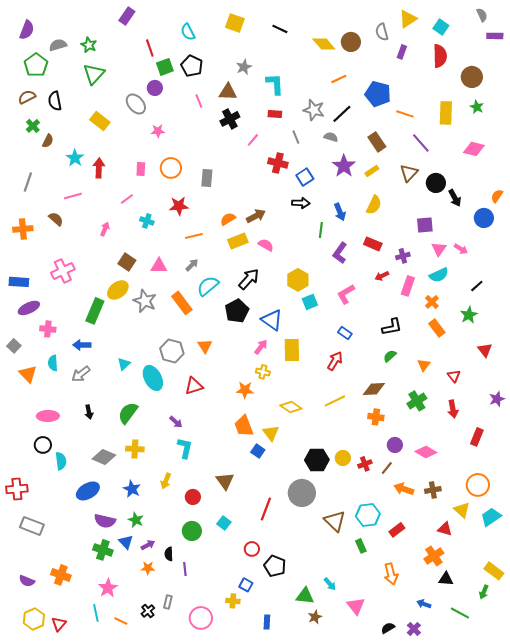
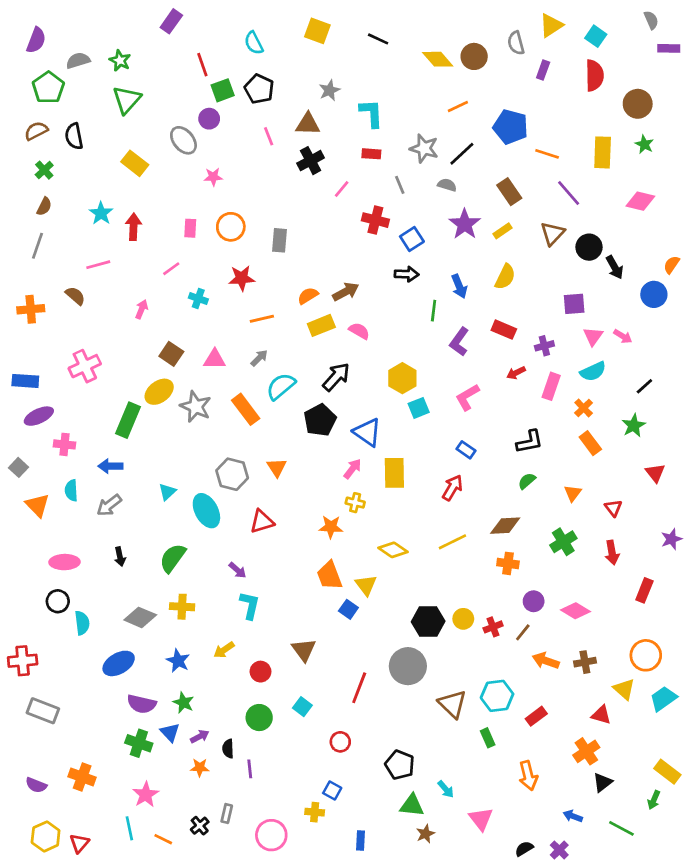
brown semicircle: (48, 141) -> (44, 207), moved
yellow arrow: (166, 481) -> (224, 650), turned 35
black pentagon: (275, 566) -> (400, 765), moved
black triangle: (446, 579) -> (603, 782), turned -42

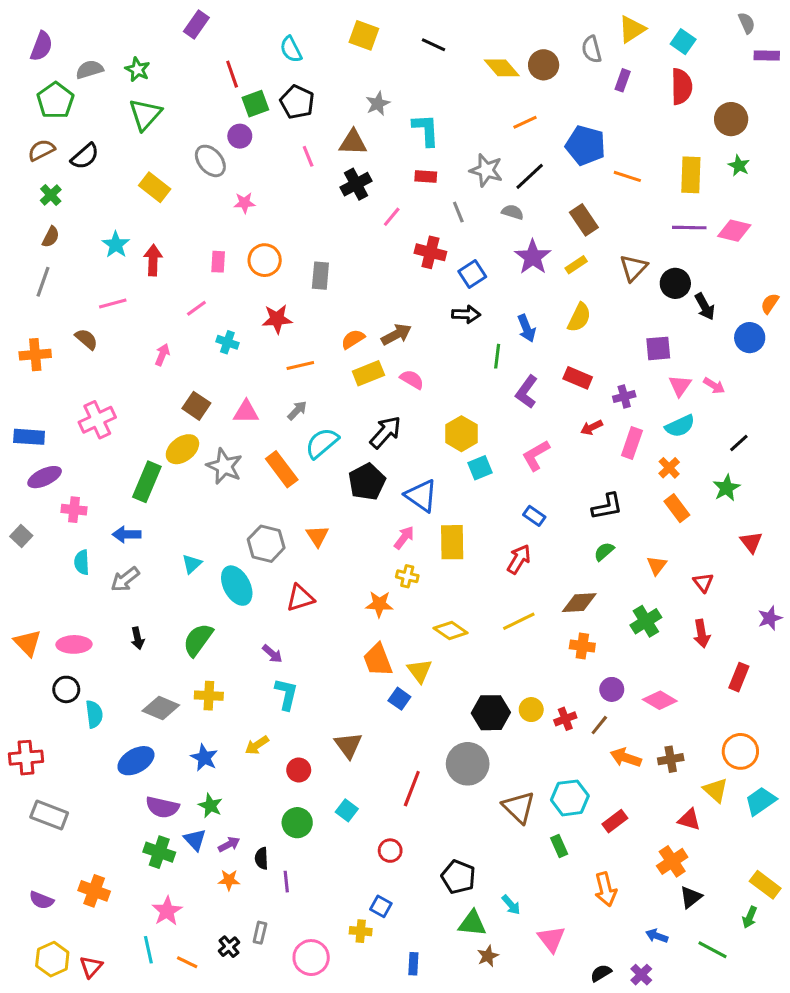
black semicircle: (74, 136) -> (85, 156), turned -120
purple line: (569, 193) -> (689, 228), moved, turned -48
orange triangle: (37, 505) -> (27, 643), moved

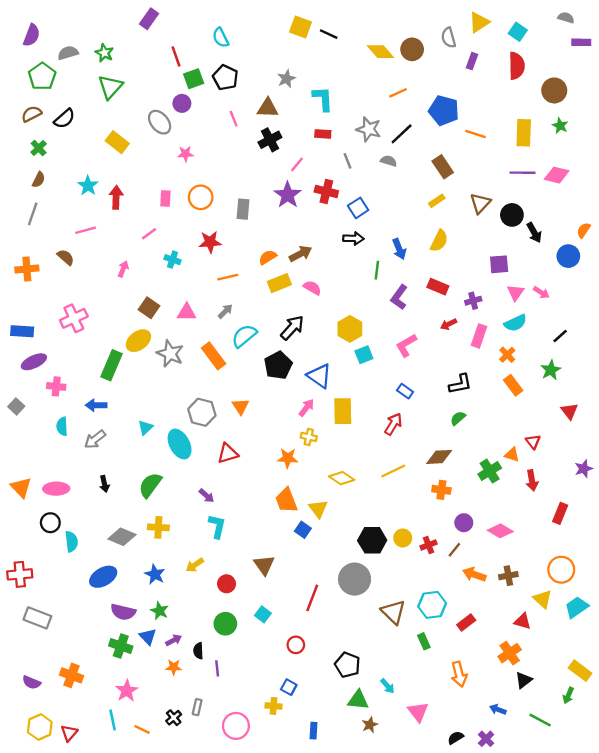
gray semicircle: (747, 23) -> (566, 18), turned -49
yellow square: (364, 35) -> (301, 27), moved
purple star: (533, 257) -> (288, 195), moved
orange triangle: (657, 565) -> (512, 455), moved, turned -49

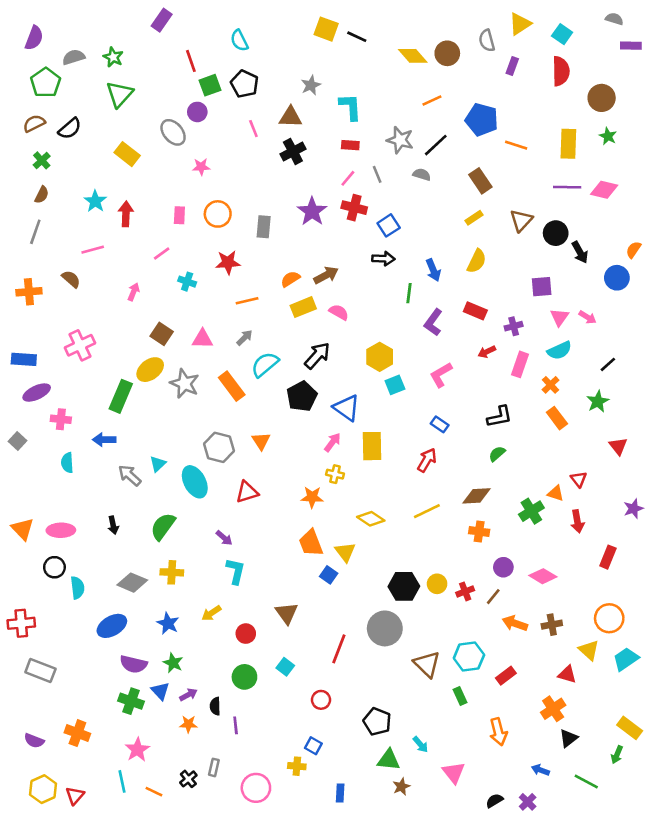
pink line: (297, 164) -> (348, 178), moved
gray arrow: (95, 439) -> (130, 475), moved, turned 80

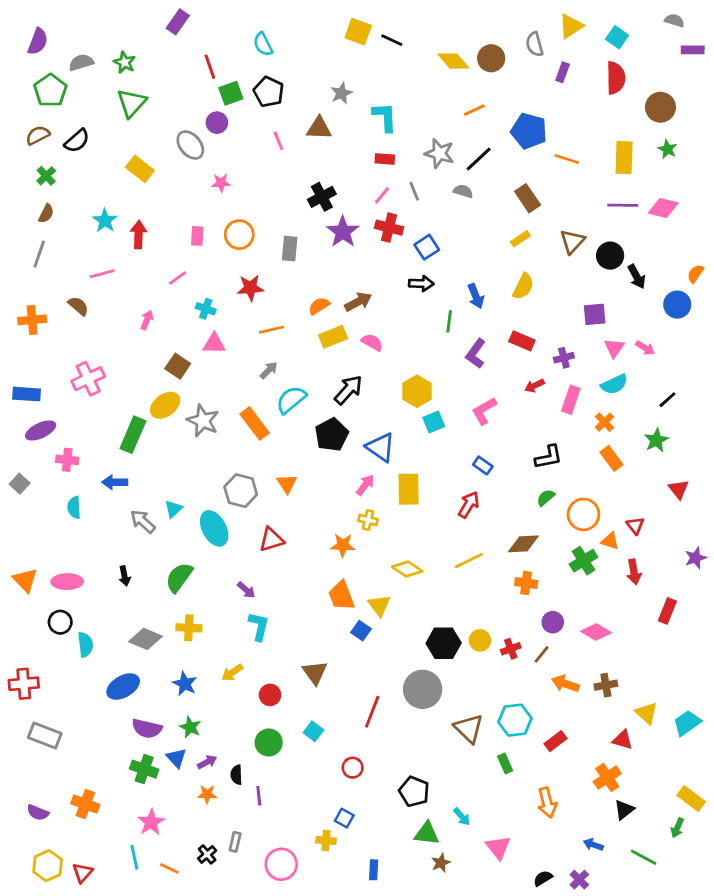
black cross: (293, 151) -> (322, 197), moved
pink triangle: (202, 339) -> (214, 344), moved
orange circle: (609, 618) -> (584, 514), moved

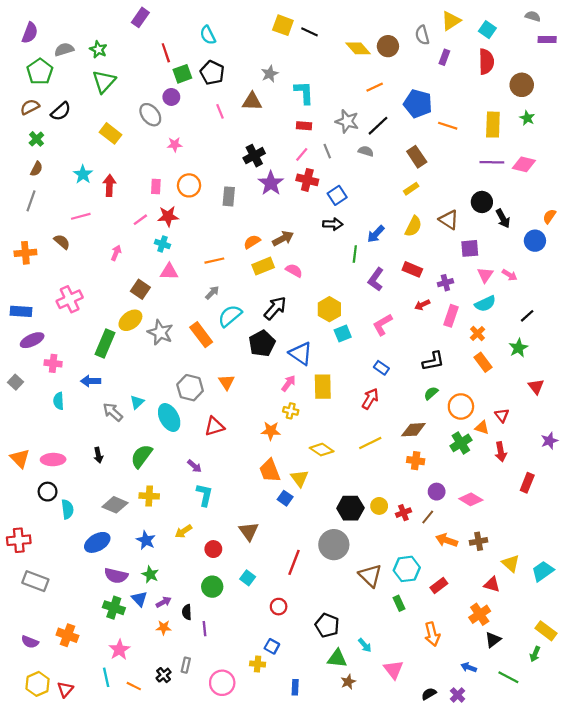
brown triangle: (572, 242) -> (449, 220), moved, turned -40
red star: (250, 288) -> (168, 216), moved
blue arrow: (476, 296) -> (376, 234), turned 66

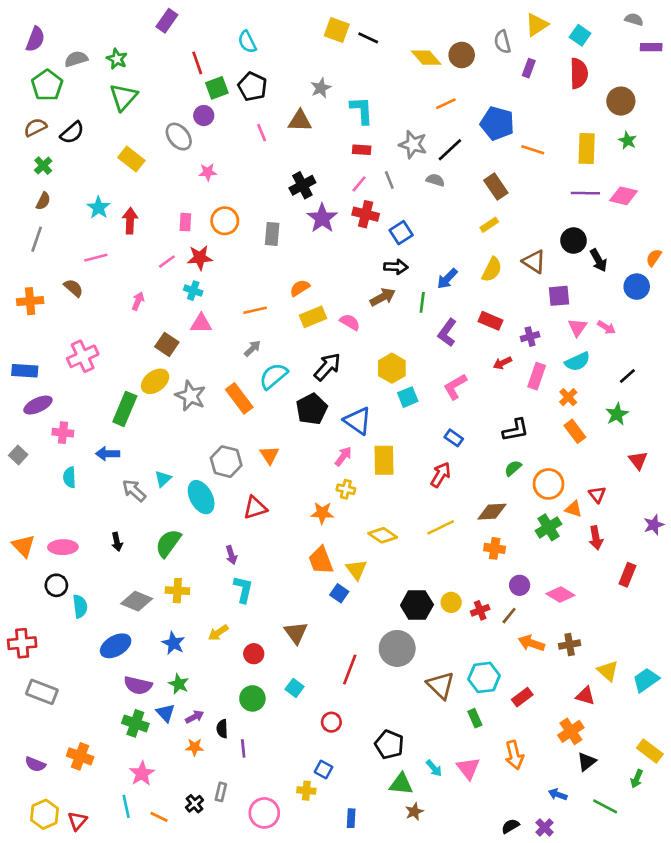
brown arrow: (283, 238) -> (383, 297), moved
purple arrow: (195, 466) -> (231, 555), turned 32
pink triangle: (393, 670) -> (468, 768), moved

